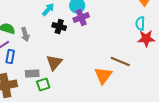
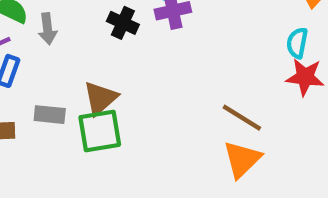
orange triangle: (103, 75) -> (242, 159), moved
green square: (43, 84) -> (100, 131), moved, size x1.5

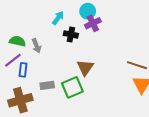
brown triangle: (100, 98) -> (85, 68), moved

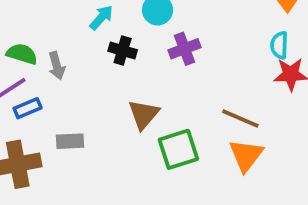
purple cross: (93, 23) -> (184, 49), moved
blue rectangle: (23, 70) -> (28, 108), turned 56
green square: (72, 87) -> (178, 149), moved

